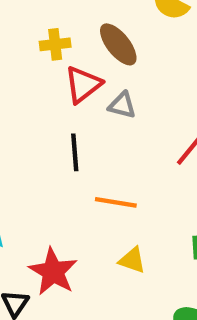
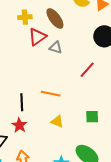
black line: (75, 152) -> (22, 102), moved
red star: (53, 272) -> (19, 125), size x0.7

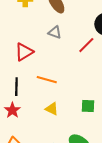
red triangle: (37, 37) -> (24, 52), moved
red line: (87, 70) -> (86, 45), moved

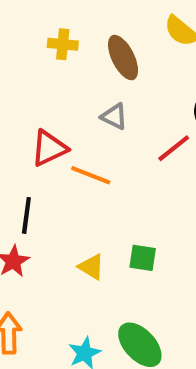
orange line: (47, 80) -> (91, 175), moved
green square: (88, 106) -> (143, 258), moved

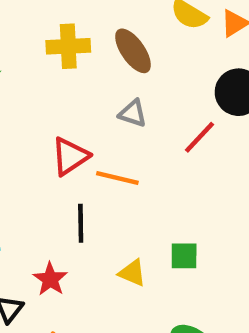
yellow cross: (63, 44) -> (68, 46), size x1.4
black line: (26, 215) -> (81, 223), moved

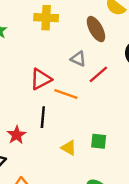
brown ellipse: (133, 51) -> (96, 29), moved
red line: (200, 137) -> (98, 74), moved
red star: (50, 279) -> (17, 135), moved

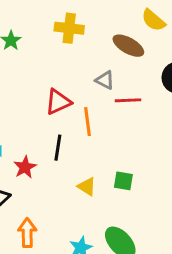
brown ellipse: (96, 29) -> (128, 46), turned -35
red line: (98, 74) -> (128, 100), turned 35
orange line: (66, 94) -> (87, 122), turned 60

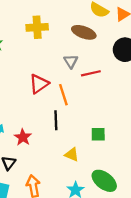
gray triangle: (105, 80) -> (71, 61), turned 40
black line: (58, 148) -> (56, 120), moved
yellow triangle: (87, 187) -> (72, 155), moved

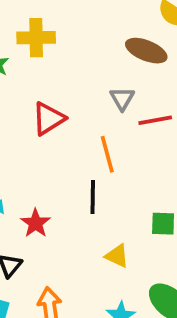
yellow cross: (37, 27) -> (36, 38), moved
red triangle: (39, 84) -> (48, 119), moved

